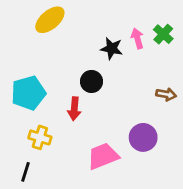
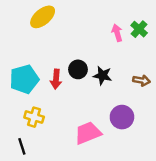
black star: (112, 48) -> (102, 76), moved
red arrow: (74, 109) -> (56, 79), moved
black line: (26, 172) -> (22, 146), turned -35

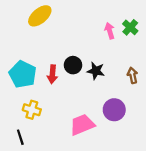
cyan pentagon: (24, 79) -> (23, 74), turned -30
brown arrow: (142, 80) -> (133, 75), turned -112

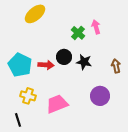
green cross: (130, 27) -> (78, 33), moved
red arrow: (52, 74) -> (46, 65), turned -91
pink trapezoid: (82, 125) -> (57, 104), moved

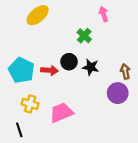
pink arrow: (96, 27) -> (104, 14), moved
purple circle: (100, 96) -> (118, 93), moved

